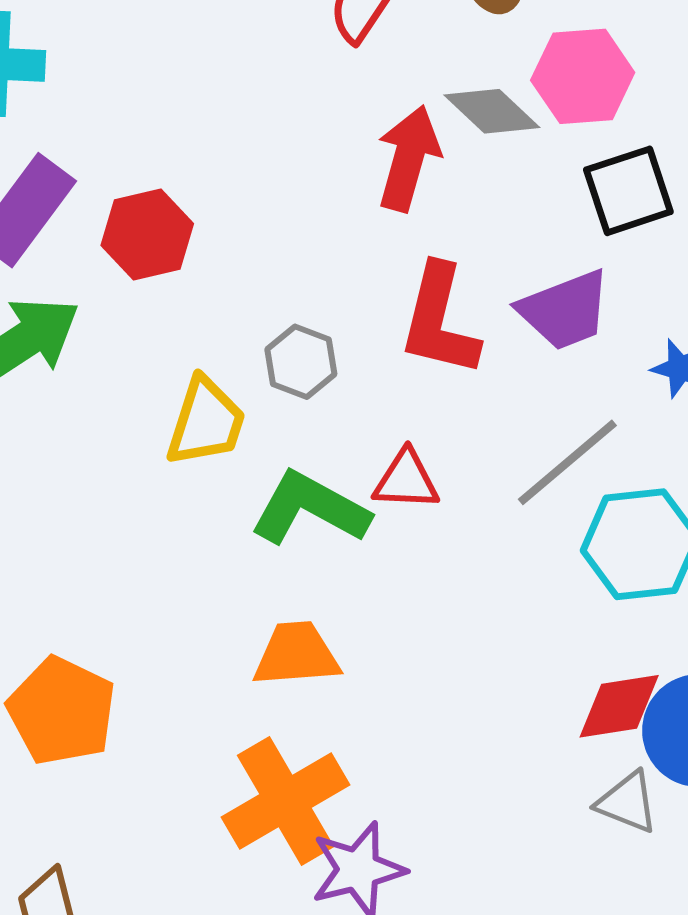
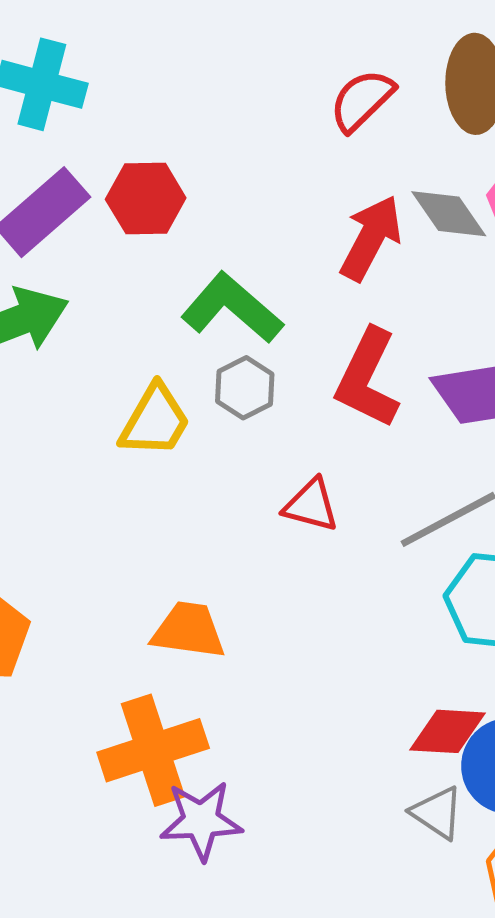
red hexagon: (147, 234) -> (146, 199), moved
green L-shape: (310, 509) -> (232, 308), moved

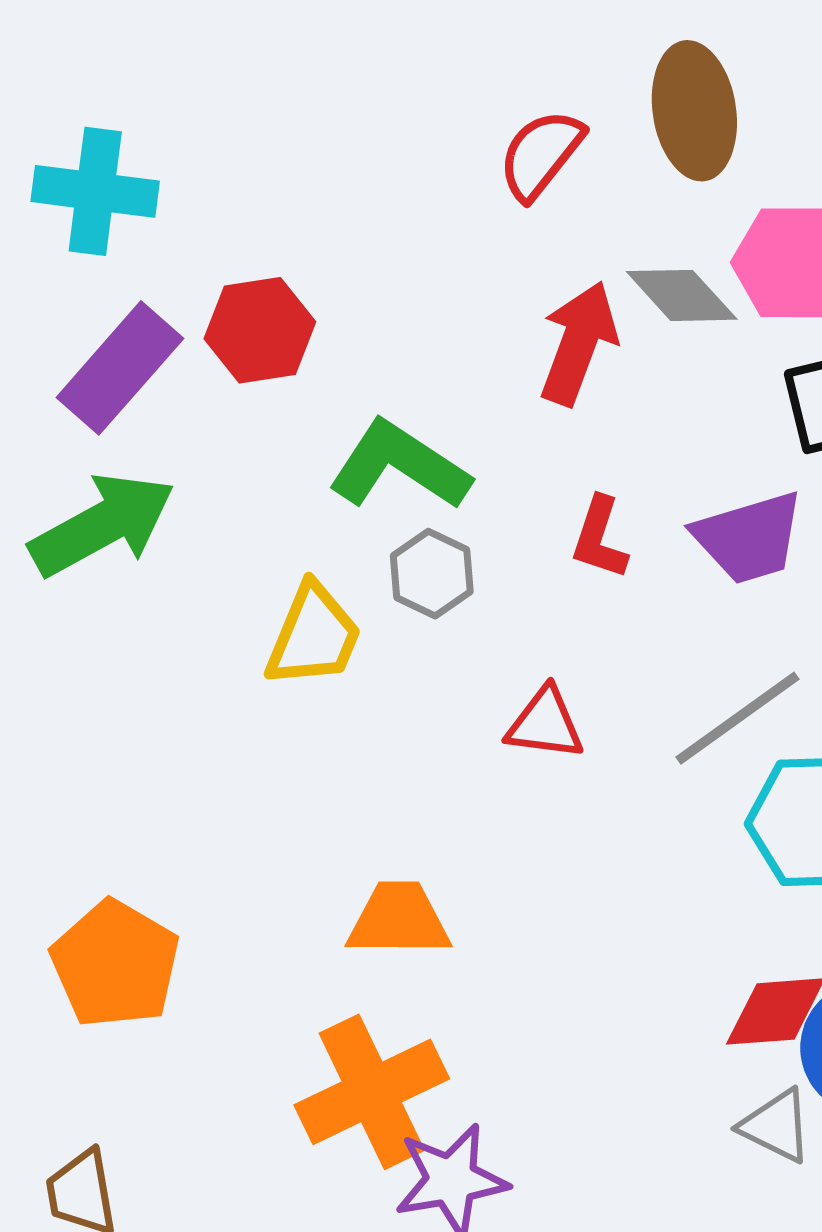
red L-shape: (367, 378) -> (600, 538), size x0.6

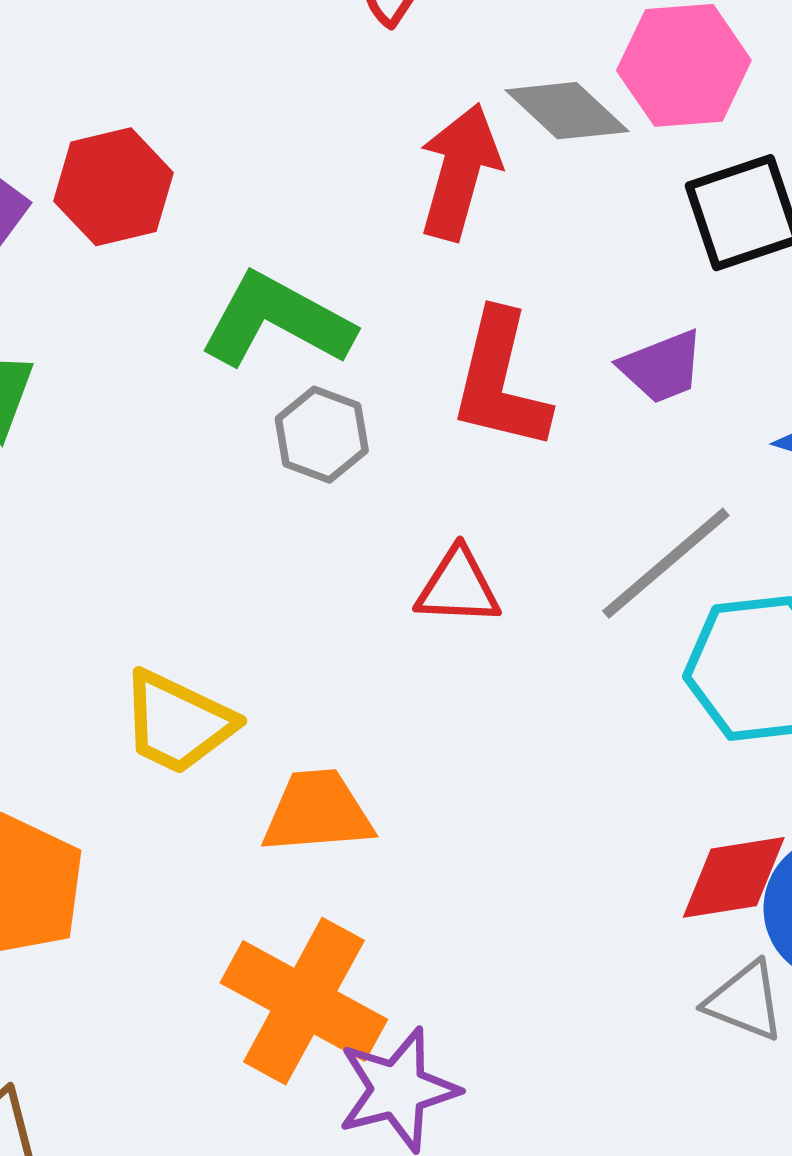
red L-shape: (600, 538) -> (500, 381), size x1.6
purple trapezoid: (749, 538) -> (662, 367), size x0.7
yellow trapezoid: (314, 636) -> (178, 723), moved, turned 98
orange cross: (372, 1092) -> (304, 1001), turned -31

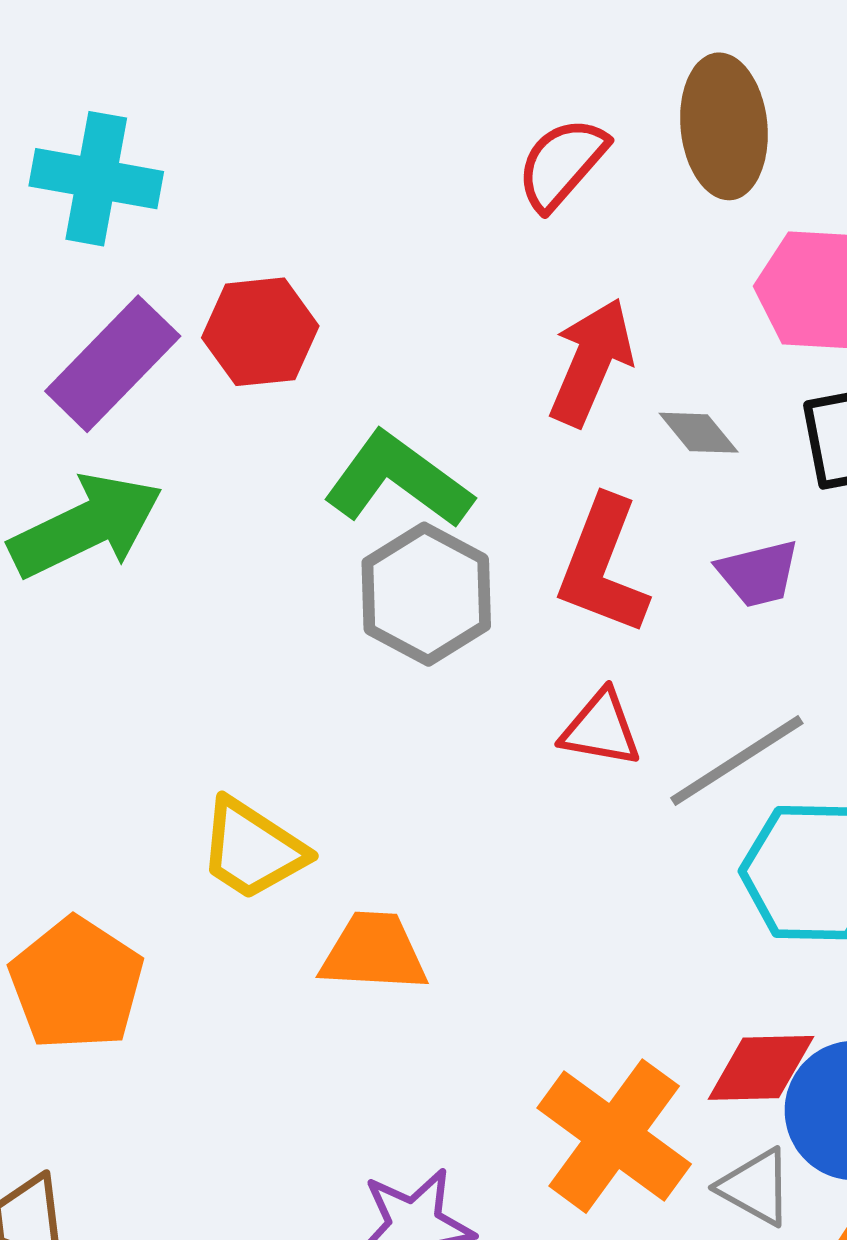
gray diamond: (567, 111) -> (699, 433), moved, size x0.7
gray hexagon: (322, 435) -> (426, 594), size x1.5
red triangle: (458, 587) -> (601, 729), moved
orange cross: (304, 1001) -> (614, 1136), moved

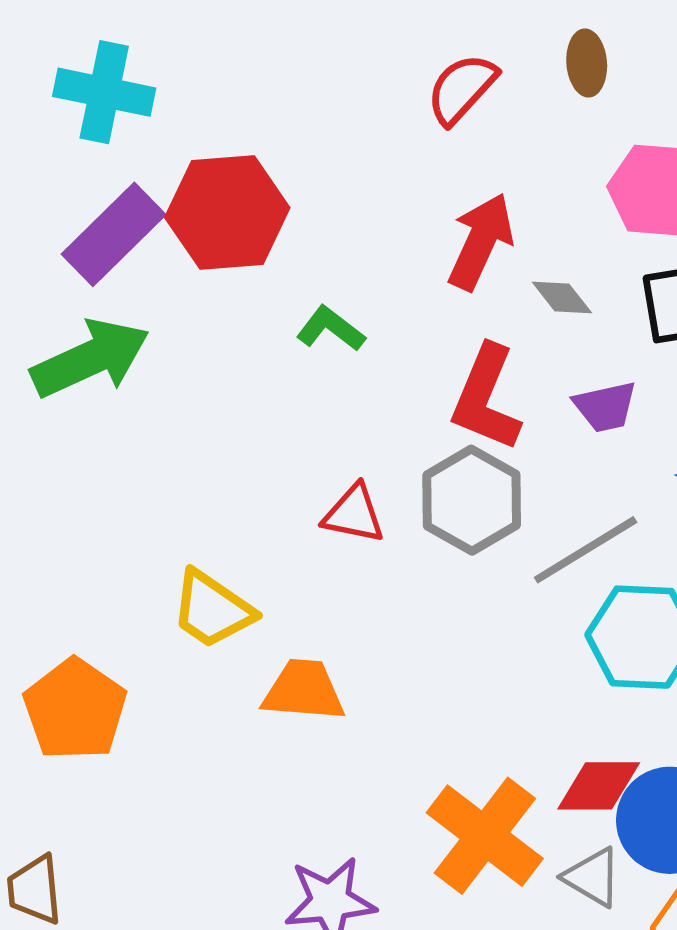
brown ellipse: (724, 126) -> (587, 63), size x0.6
red hexagon: (260, 332) -> (227, 213), size x1.4
green L-shape: (398, 480) -> (331, 329), size x0.6
gray hexagon: (426, 594) -> (472, 500), moved
red triangle: (601, 729) -> (354, 514), moved

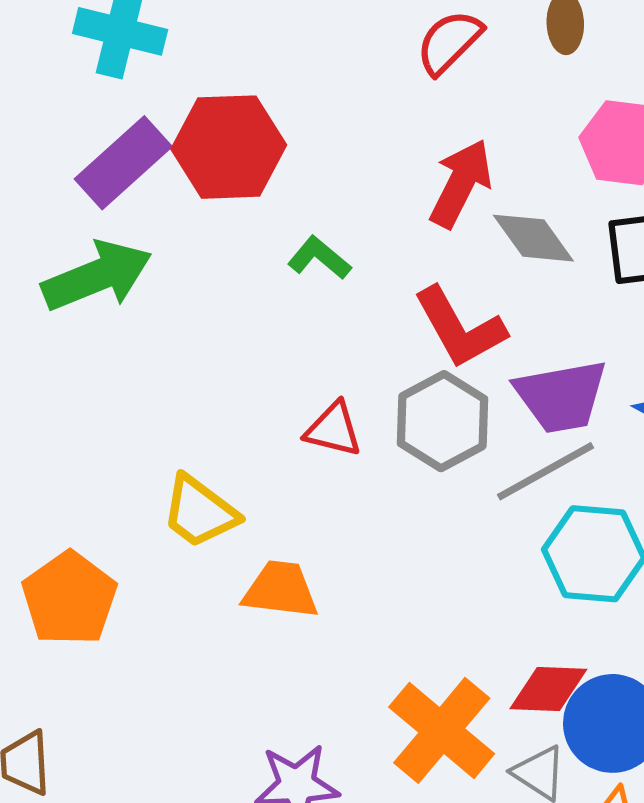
gray diamond: (562, 298) -> (533, 238), size x1.5
red L-shape: (486, 398) -> (460, 328), turned -54
purple trapezoid: (605, 407) -> (561, 396), moved, size x1.6

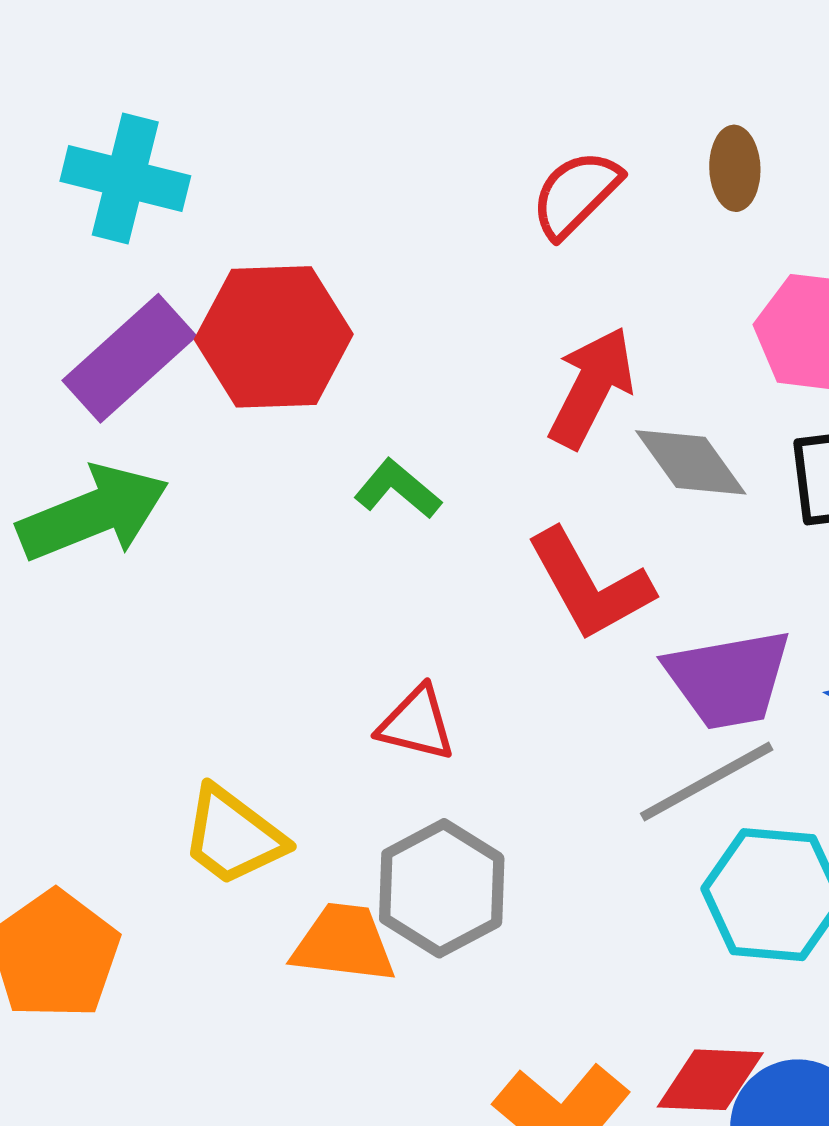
gray hexagon: (442, 421) -> (442, 888), moved

